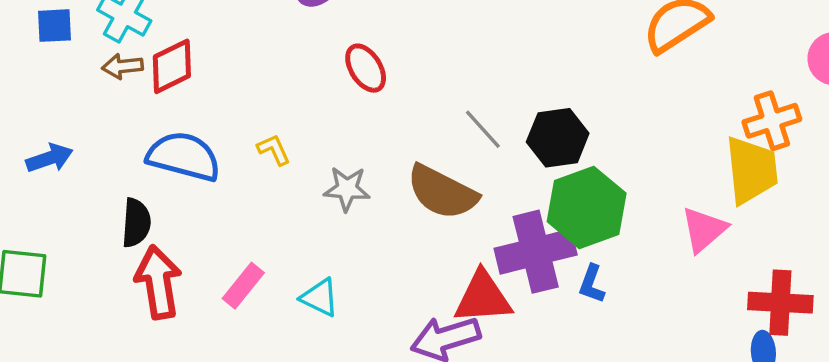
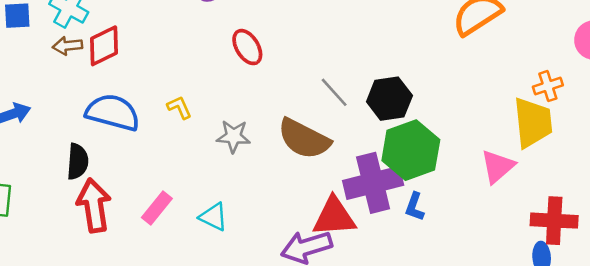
orange cross: (772, 121) -> (548, 86), size x0.7

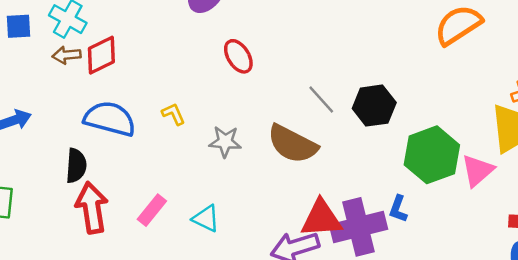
green hexagon: (411, 150) -> (432, 155), moved
purple cross: (373, 183) -> (359, 227), moved

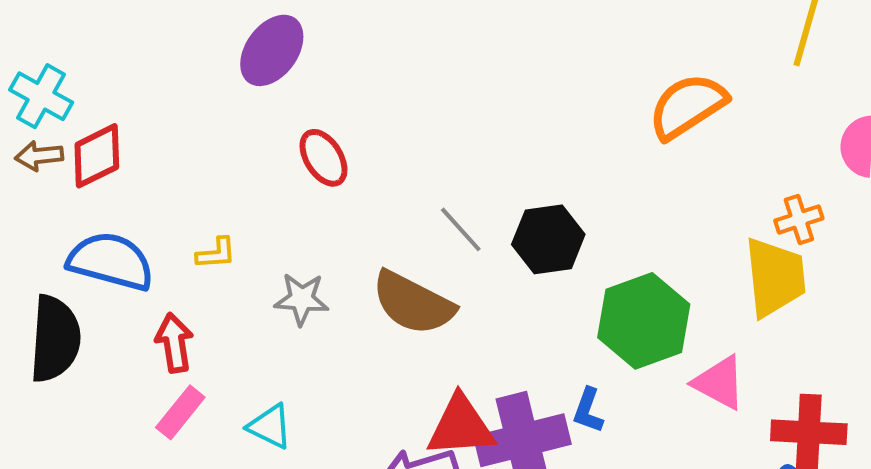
yellow L-shape: (173, 114) -> (216, 253), turned 110
black semicircle: (76, 166) -> (55, 339), size x1.5
pink triangle: (477, 170) -> (719, 383), moved, turned -51
red arrow: (92, 208) -> (174, 343), moved, size x0.7

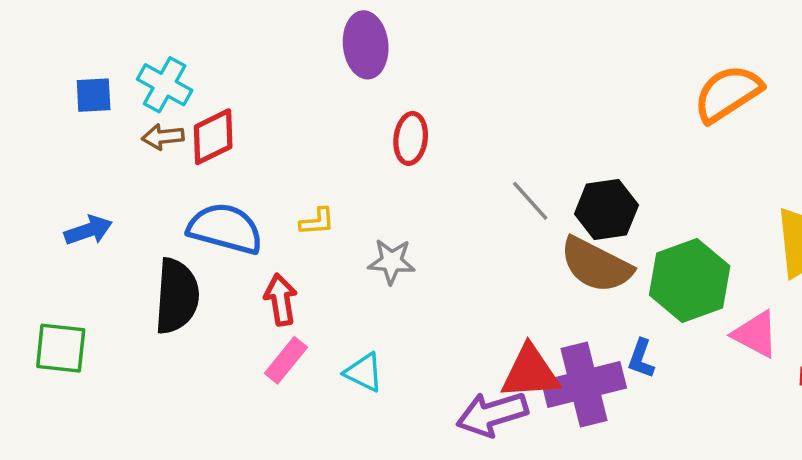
purple ellipse: (272, 50) -> (366, 45), turned -42
red ellipse: (324, 158) -> (411, 138), turned 39
brown semicircle: (413, 303) -> (596, 265), moved

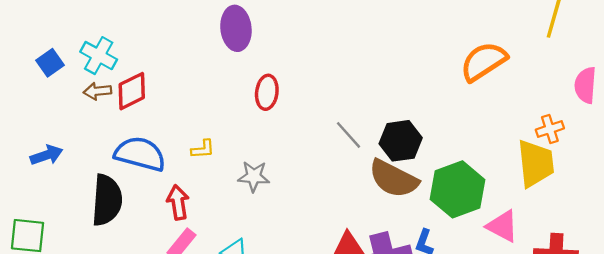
blue square: (94, 95) -> (50, 63), turned -32

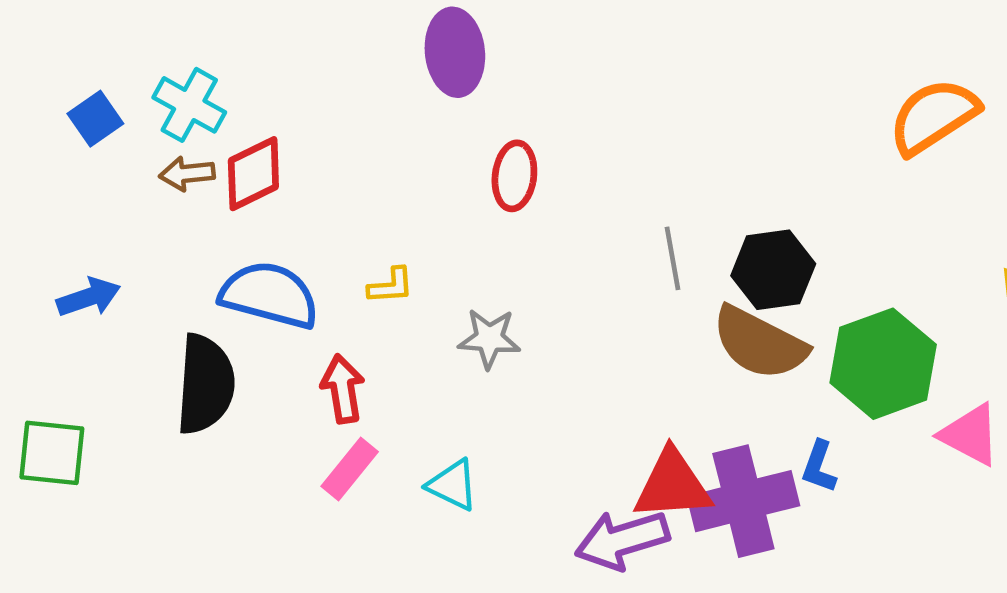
gray line: (348, 135) -> (672, 258), turned 32

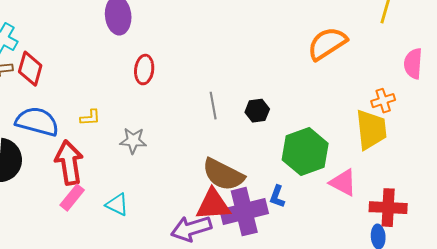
red diamond: (253, 174) -> (30, 69), turned -48
black hexagon: (773, 270) -> (257, 111), size x0.7
brown semicircle: (759, 343) -> (223, 175), moved
red arrow: (343, 389) -> (69, 163), size x1.5

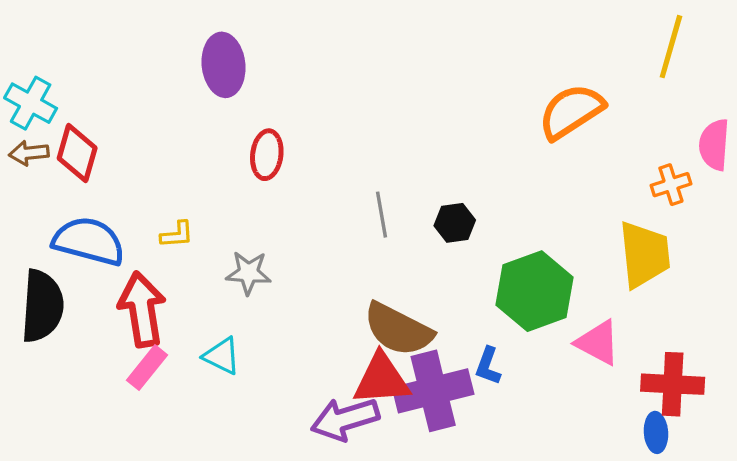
orange cross: (383, 101) -> (671, 185), moved
cyan triangle: (117, 205) -> (222, 356), moved

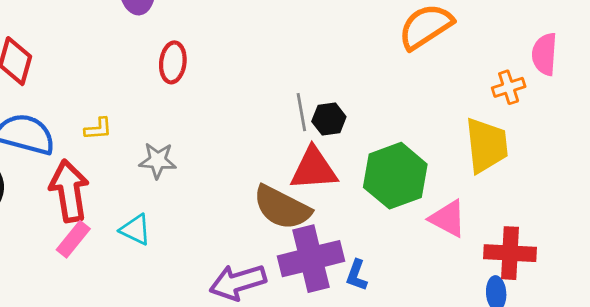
gray line: (382, 215) -> (301, 112), moved
blue L-shape: (488, 366) -> (357, 275), moved
red triangle: (382, 379) -> (314, 169), moved

